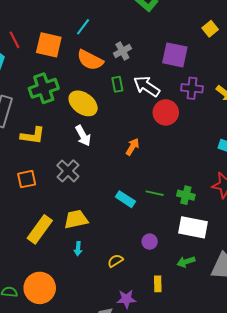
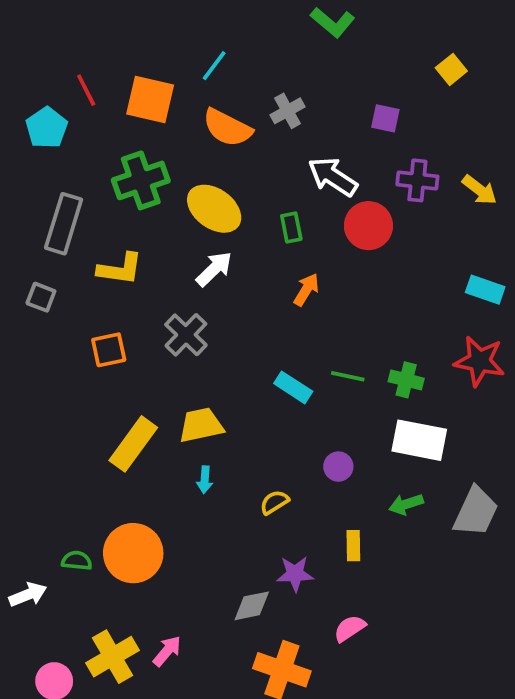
purple square: (175, 55) -> (385, 118), size x0.6
green rectangle: (117, 84) -> (291, 228), moved
white arrow: (83, 136) -> (214, 269), turned -105

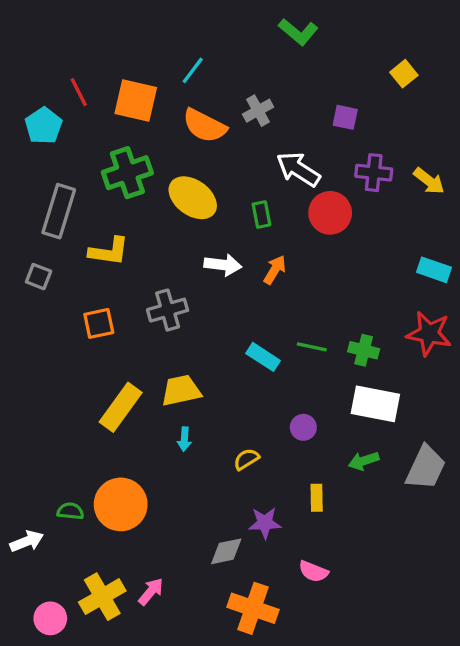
white arrow: (214, 269) -> (223, 265), moved, turned 51
gray cross: (186, 335) -> (168, 310), turned 30
pink semicircle: (350, 628) -> (313, 571), turned -124

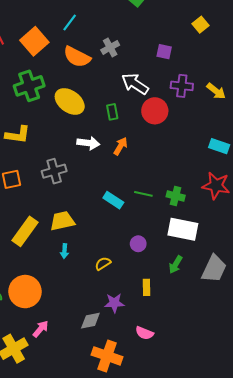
orange square: (136, 101) -> (34, 41), turned 36
green arrow: (364, 461) -> (176, 265), turned -42
pink arrow: (151, 592) -> (41, 329), moved

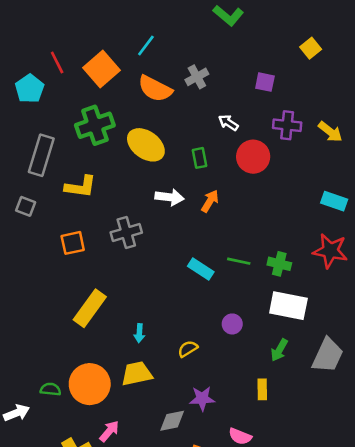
white arrow: (135, 84) -> (228, 123), size x0.6
yellow trapezoid: (62, 221) -> (137, 374), moved
yellow rectangle: (147, 287) -> (262, 389), moved

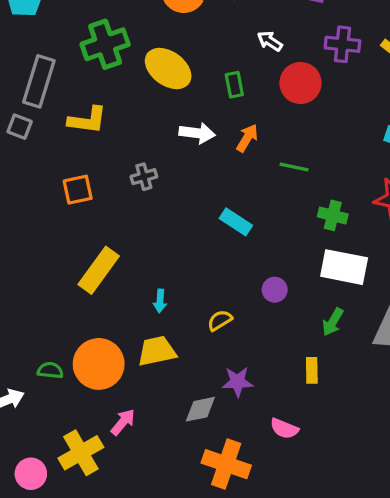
gray square: (26, 206) -> (20, 127), moved
gray cross: (126, 232) -> (144, 177), size x0.7
green line: (239, 261) -> (294, 167), moved

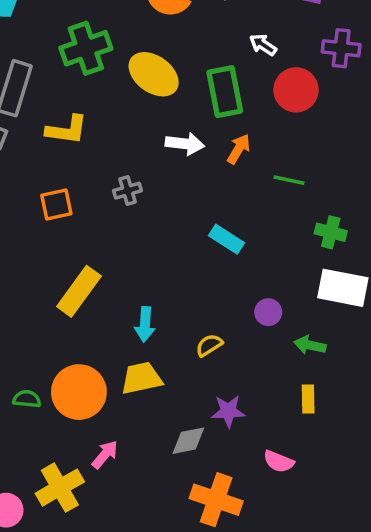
green rectangle: (234, 85) -> (225, 92), size x1.8
cyan arrow: (160, 301) -> (145, 324), size x1.4
green arrow: (333, 322) -> (310, 345), moved, turned 72

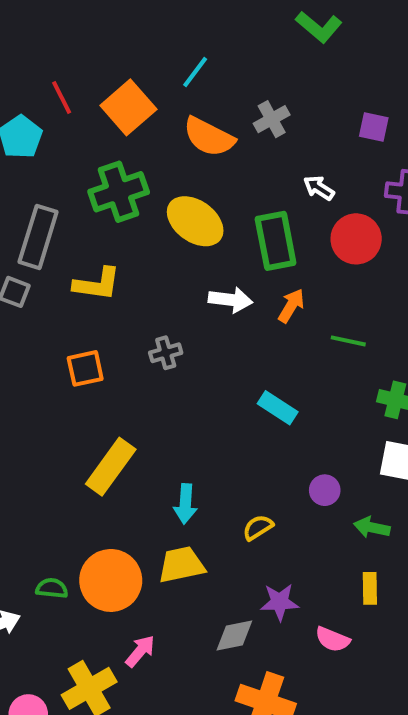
pink semicircle: (279, 461) -> (333, 639), moved

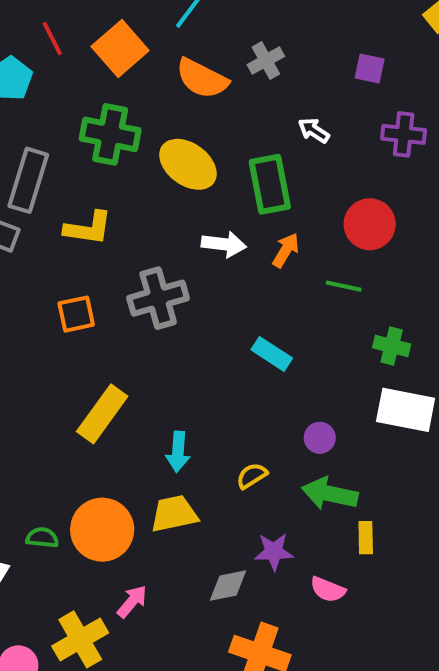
green cross: (119, 192) -> (110, 134), turned 30
red circle: (356, 239) -> (370, 224), moved
gray cross: (166, 353) -> (158, 298), size x1.8
green arrow: (372, 527) -> (330, 494), moved, size x1.5

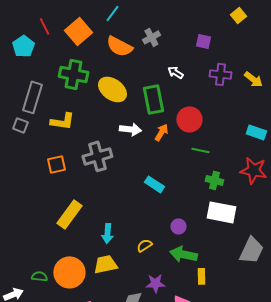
red circle: (370, 224) -> (189, 119), moved
green line: (344, 286) -> (200, 150), moved

